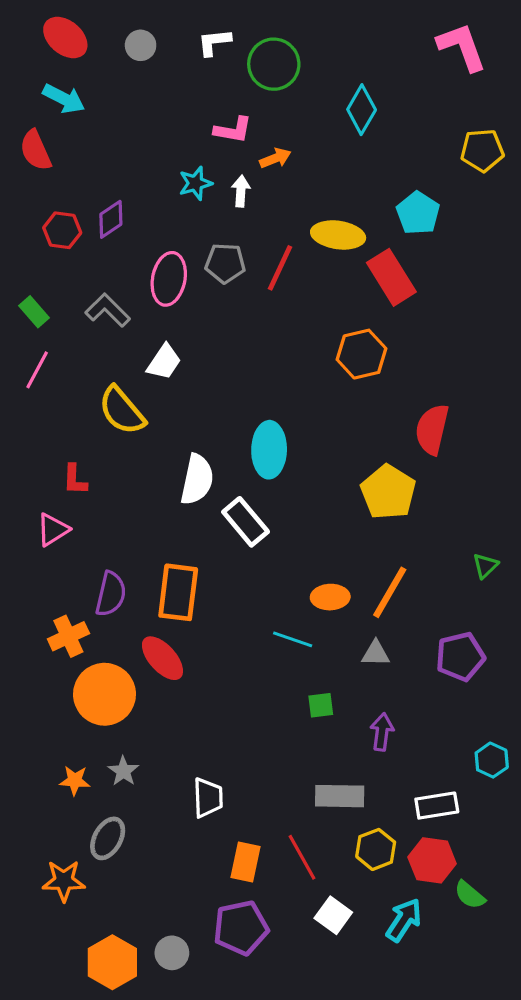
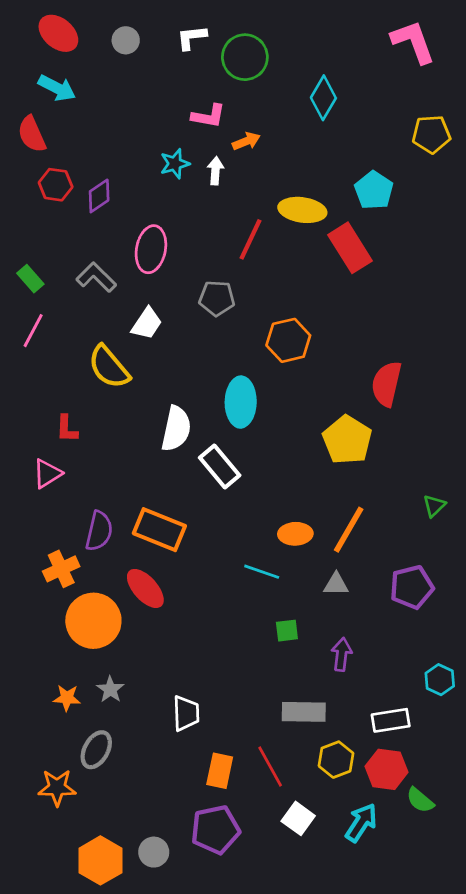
red hexagon: (62, 230) -> (56, 185), moved
gray pentagon: (225, 263) -> (217, 298), moved
orange hexagon: (362, 354) -> (288, 340), moved
orange rectangle: (178, 592) -> (159, 530), turned -75

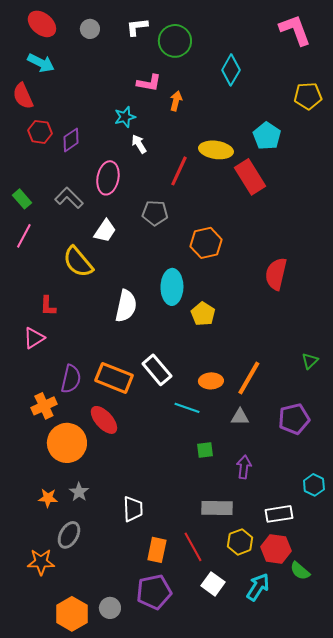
orange arrow: (246, 141) -> (176, 101), turned -54
white arrow: (215, 171) -> (139, 144), moved, turned -36
yellow pentagon: (347, 440) -> (203, 314), moved, size x0.7
white rectangle: (220, 467) -> (157, 370), moved

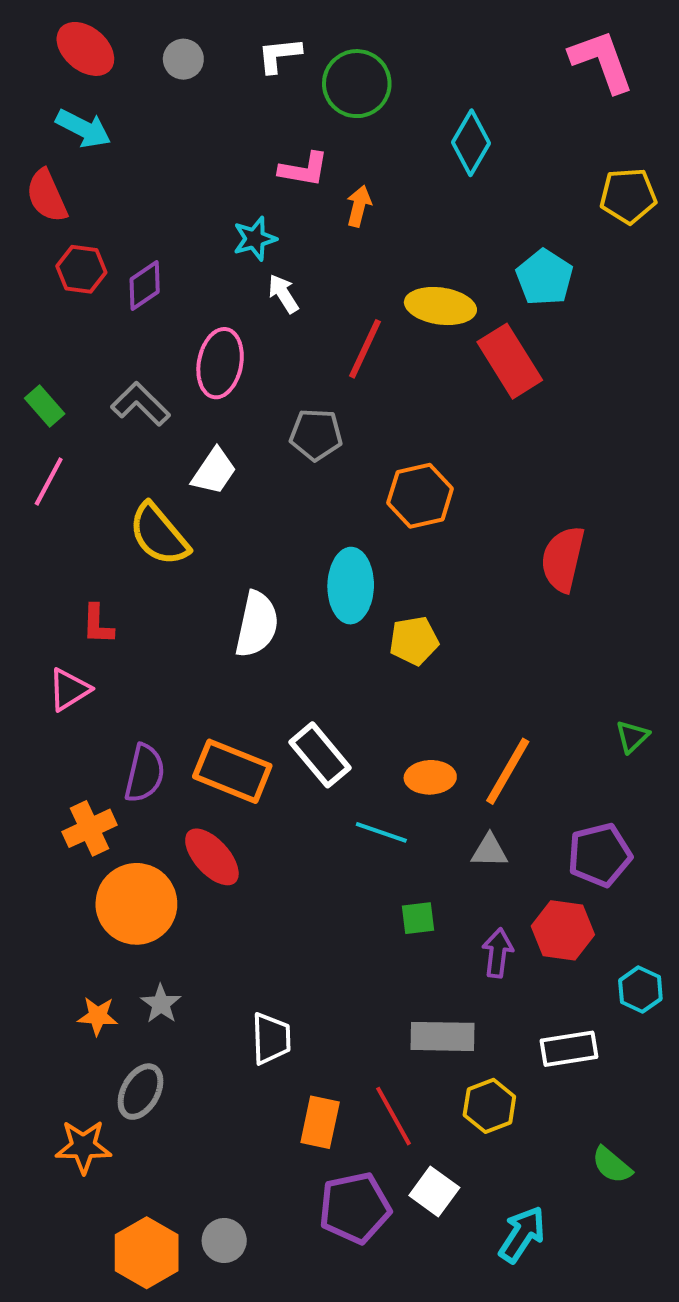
yellow pentagon: (203, 314) -> (414, 641), turned 30
red hexagon: (276, 549) -> (563, 930), moved
cyan arrow: (258, 587) -> (522, 1234), moved
purple pentagon: (154, 592) -> (355, 1208), moved

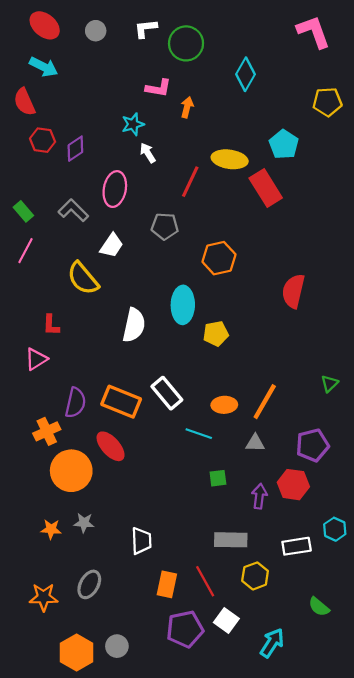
cyan hexagon: (640, 990) -> (335, 529), moved
gray star: (161, 1004) -> (84, 523), turned -30
gray ellipse: (140, 1092) -> (89, 584), moved

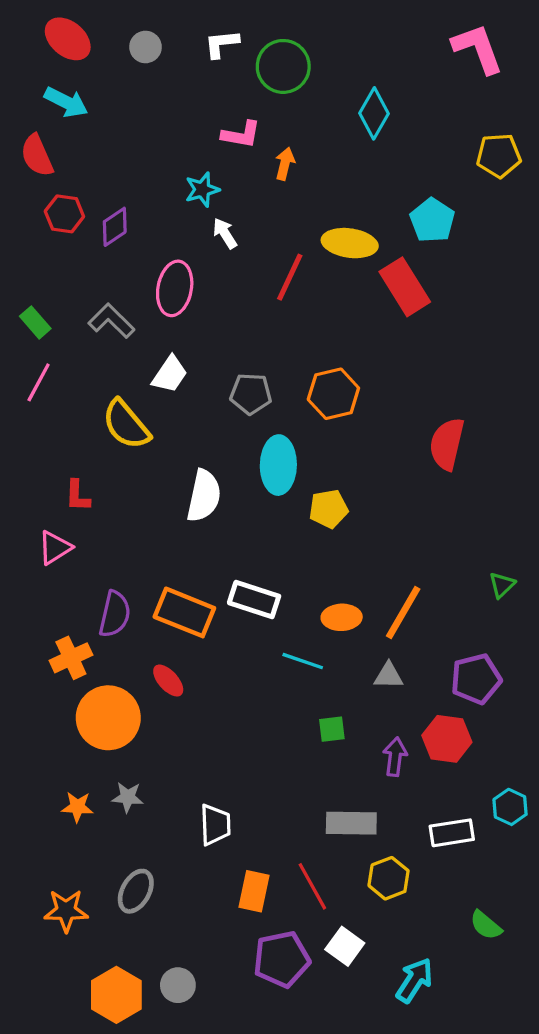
gray pentagon: (165, 226) -> (251, 394), moved
white rectangle: (167, 393) -> (254, 600), turned -32
red ellipse: (111, 446) -> (168, 681), size x0.7

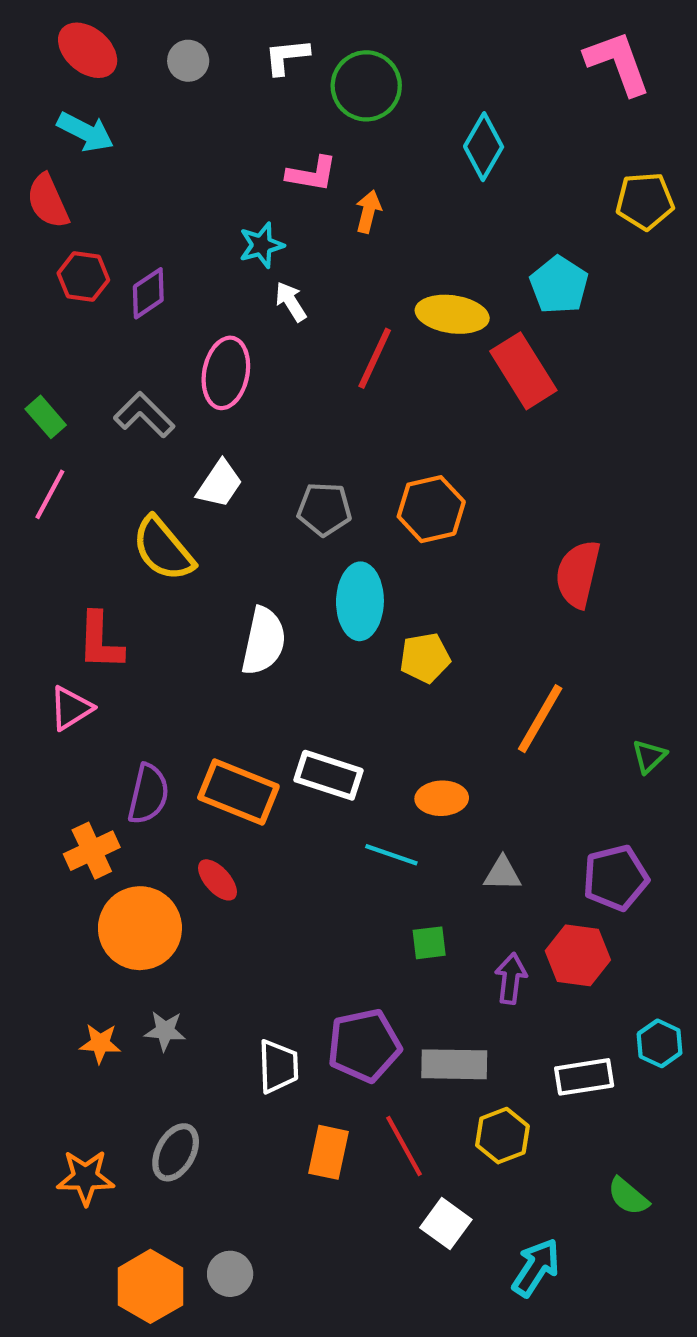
red L-shape: (77, 496) -> (100, 641), size x1.4
orange line: (403, 612) -> (540, 719), moved
purple pentagon: (282, 959) -> (364, 1045), moved

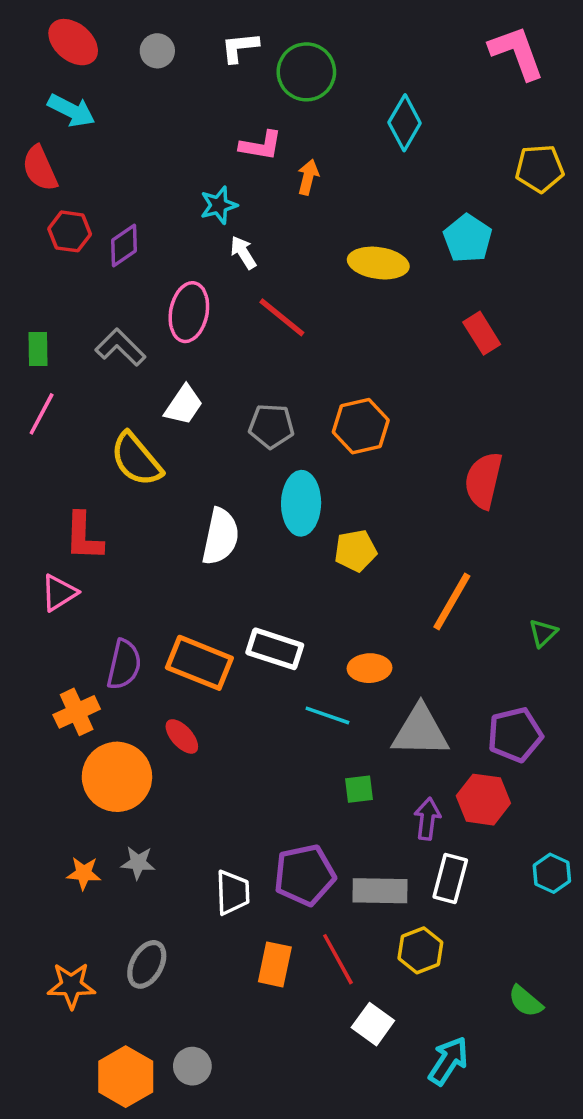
red line: (375, 358) -> (282, 317), moved, turned -76
red rectangle: (523, 371) -> (482, 333), moved, size x0.7
green rectangle: (46, 417) -> (38, 349), turned 40
gray triangle: (502, 874) -> (420, 731), size x1.8
white rectangle: (584, 1077) -> (450, 878), moved, turned -66

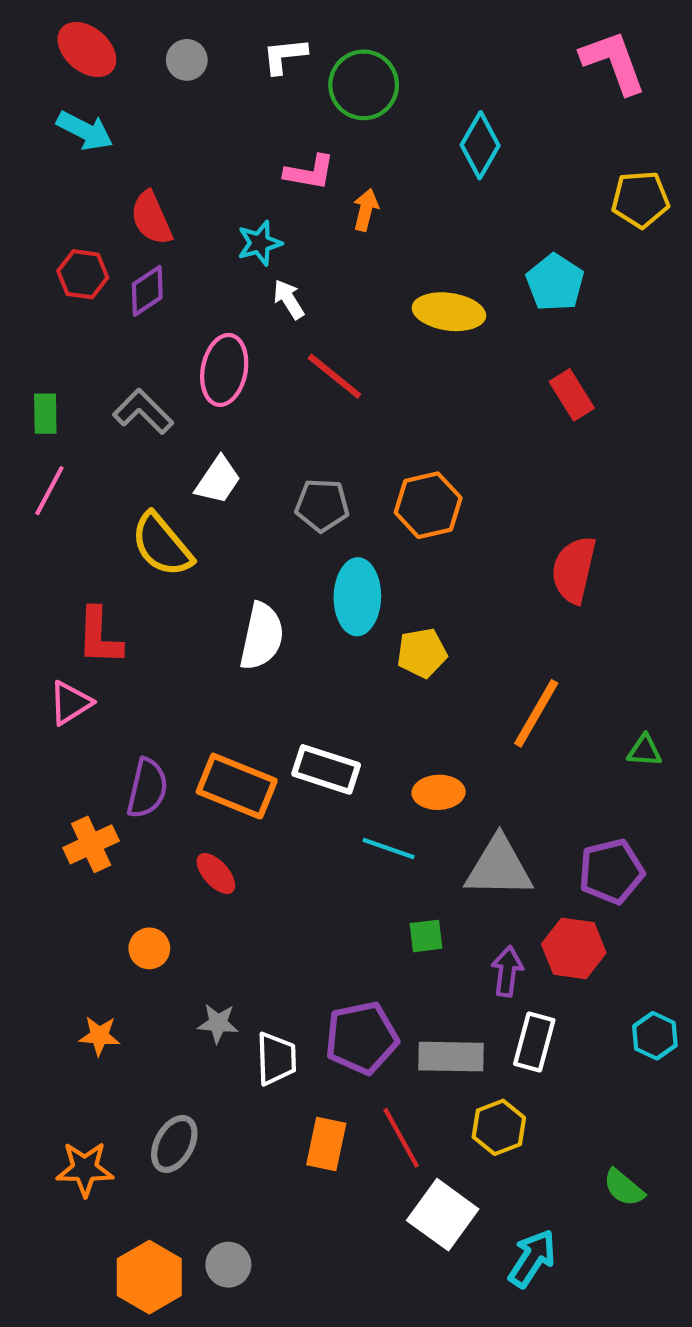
red semicircle: (40, 168) -> (151, 218), moved
green triangle: (543, 633) -> (645, 751), turned 48
orange circle: (117, 777) -> (149, 948), moved, size x0.5
gray star: (138, 863) -> (218, 1023), moved
white square: (373, 1024) -> (443, 1215), size x1.4

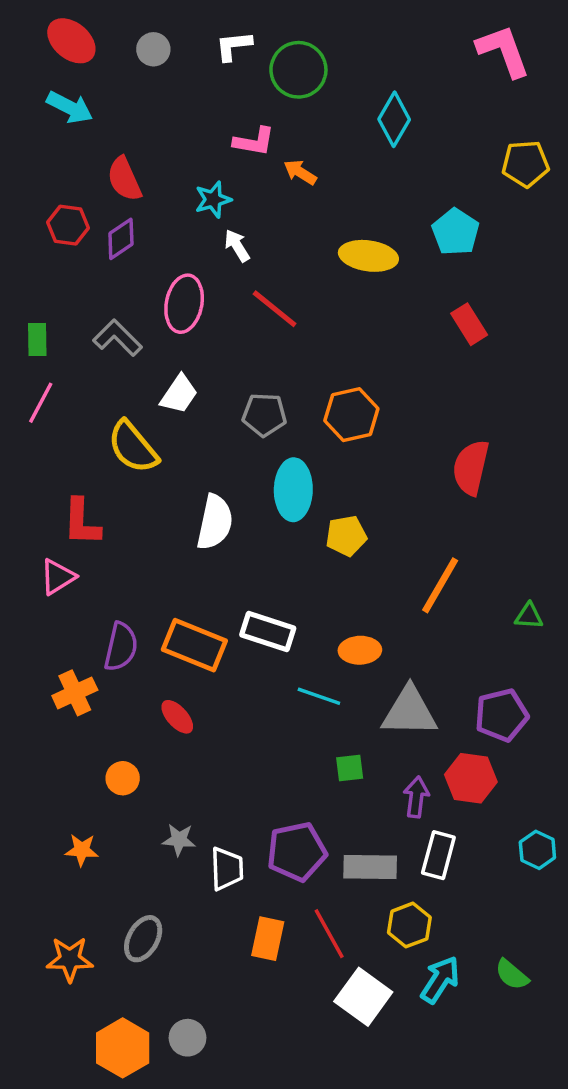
orange arrow: (366, 210) -> (300, 172), turned -72
cyan arrow: (532, 1258) -> (440, 980), moved

